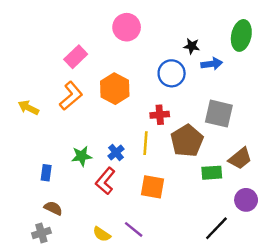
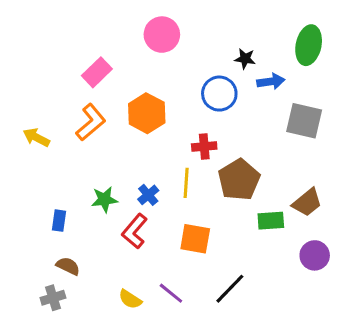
gray square: (219, 114) -> (304, 121), moved
black line: (216, 228) -> (230, 289), moved

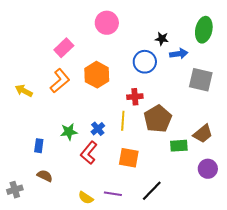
purple line: (171, 293) -> (113, 194), turned -30
gray cross: (53, 298) -> (15, 190), moved

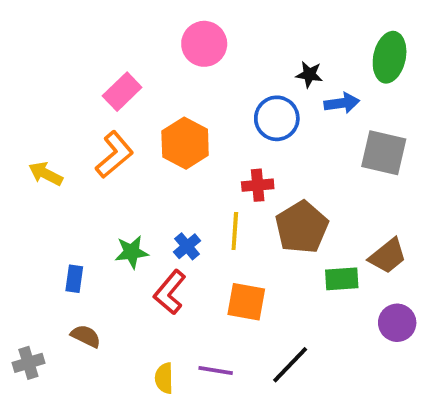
yellow semicircle: (86, 198) -> (164, 378), turned 56

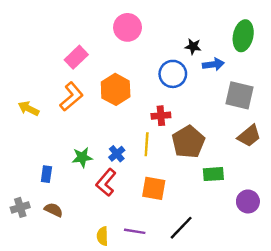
brown trapezoid: (388, 256) -> (249, 136), moved
gray cross: (28, 363) -> (20, 207), moved

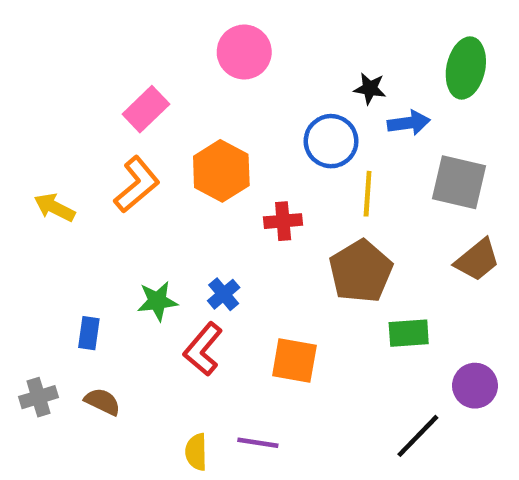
red cross: (161, 116) -> (283, 221), moved
yellow line: (147, 144) -> (368, 194), moved
black line: (181, 228) -> (418, 436), moved

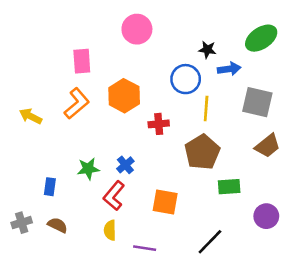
green ellipse: (466, 68) -> (261, 38), turned 44
pink rectangle: (146, 109) -> (82, 61), turned -50
black line: (418, 436) -> (210, 242), moved
yellow semicircle: (196, 452) -> (110, 230), moved

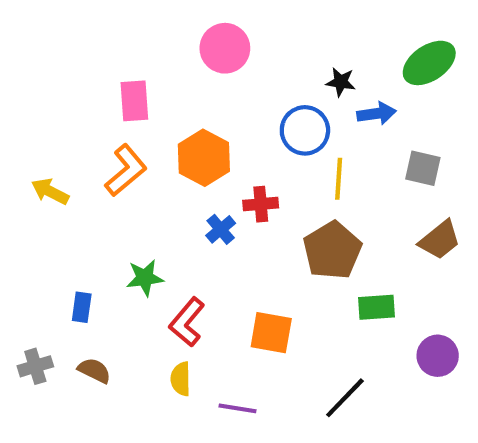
gray square: (257, 102) -> (423, 168), size x0.7
blue cross: (125, 165) -> (221, 229), moved

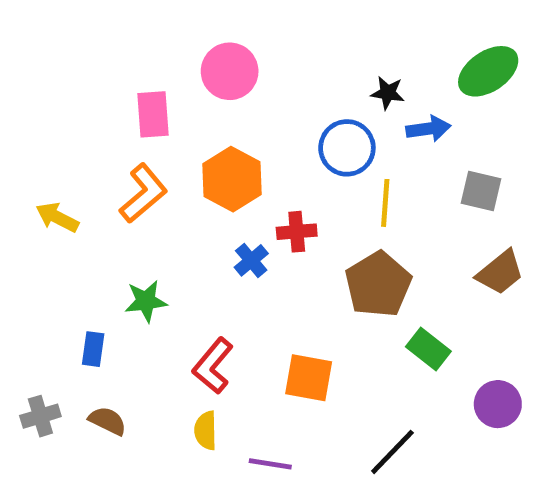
pink circle: (225, 48) -> (230, 71), moved
green star: (145, 278) -> (146, 301), moved
green rectangle: (377, 307) -> (428, 349), turned 42

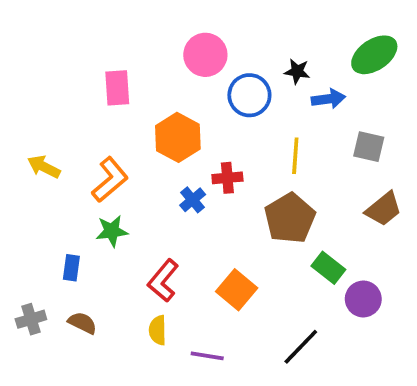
pink circle: (230, 71) -> (205, 55), moved
blue circle: (347, 148) -> (249, 95), moved
orange L-shape: (143, 193) -> (110, 180), moved
orange square: (309, 378) -> (237, 290), turned 30
purple circle: (498, 404) -> (363, 299), moved

